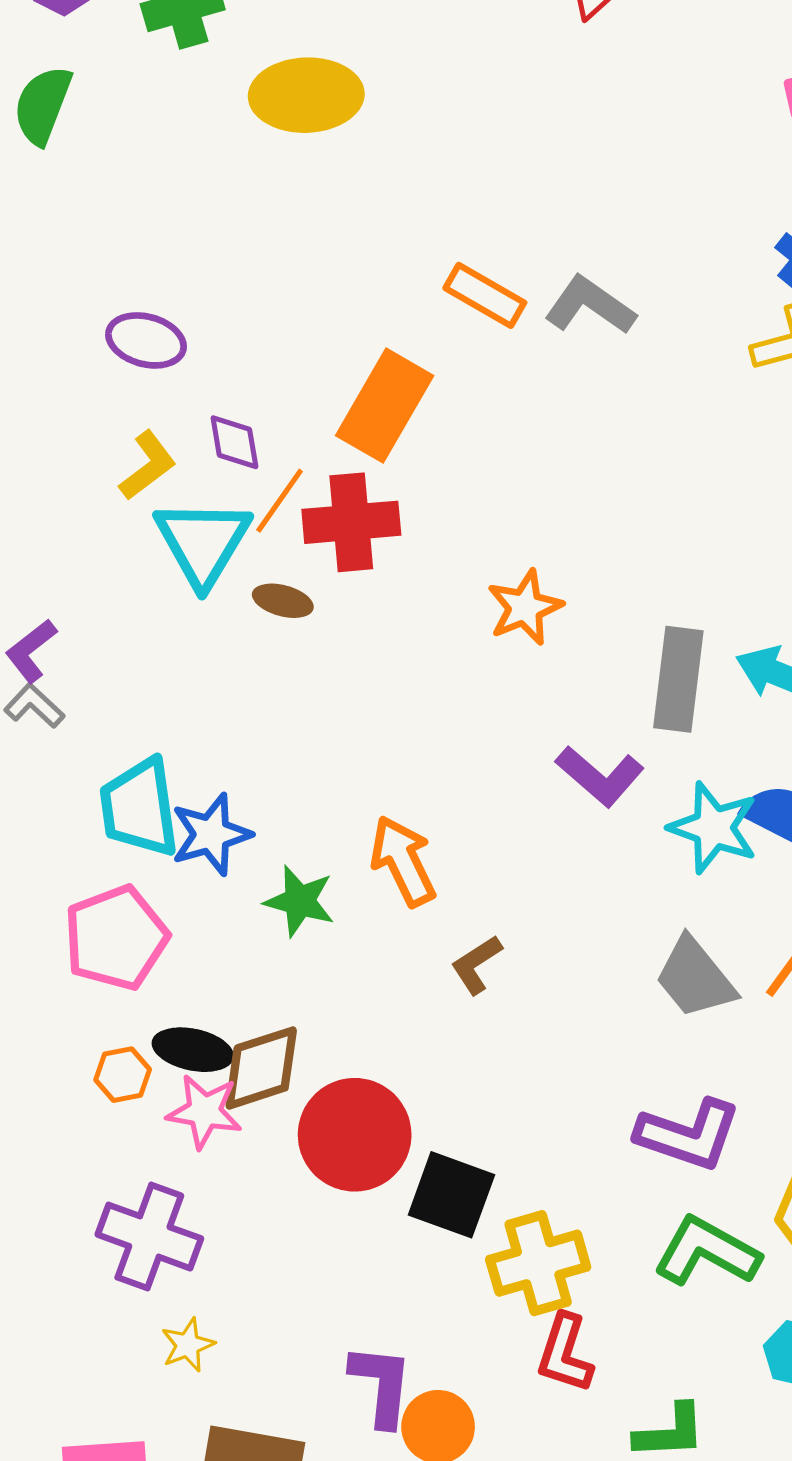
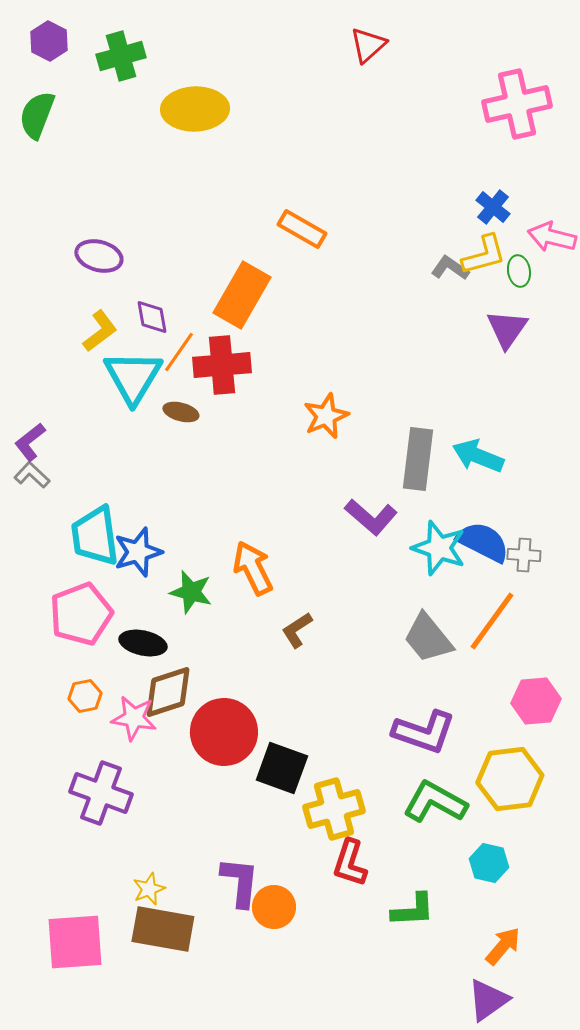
gray L-shape: (590, 305) -> (450, 268), moved, size x0.7
black ellipse: (193, 1050) -> (143, 643), moved
yellow star: (188, 1345) -> (149, 889), moved

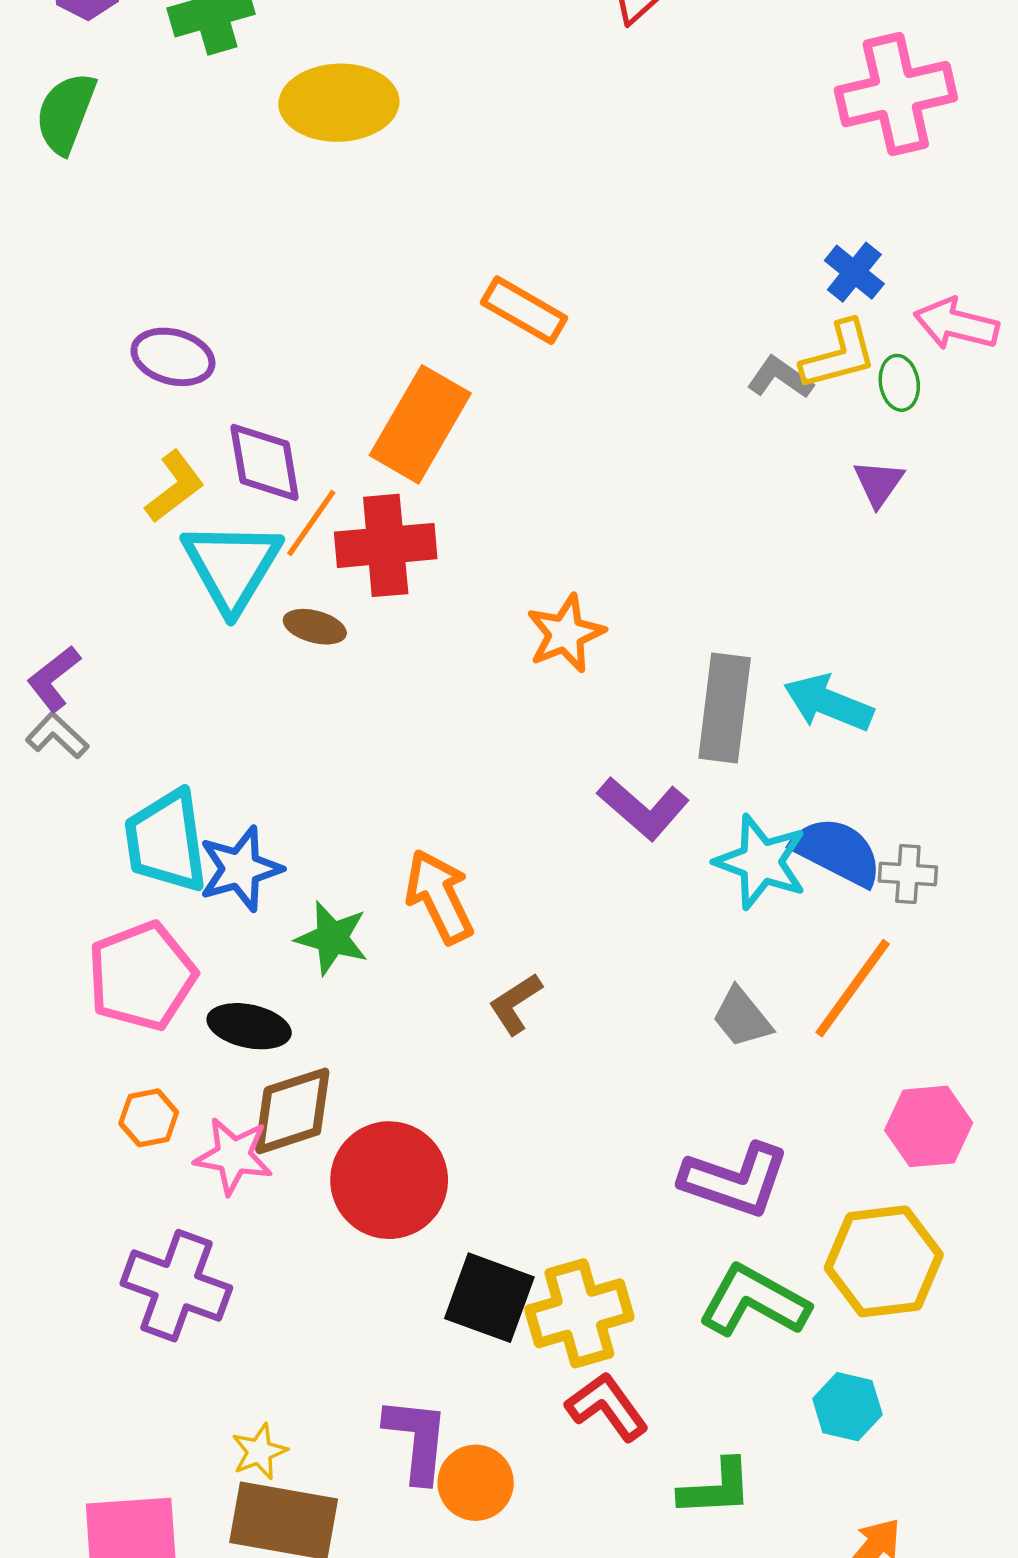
purple diamond: (152, 317) -> (265, 462), size x1.4
purple triangle: (507, 329) -> (879, 483), size x0.7
gray trapezoid: (428, 638) -> (742, 1018), size x0.7
black square: (282, 768) -> (489, 1298), moved
red L-shape: (350, 863) -> (607, 1407), turned 126

